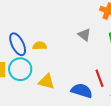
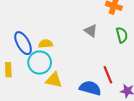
cyan circle: (20, 69) -> (40, 63), moved

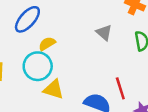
blue ellipse: (23, 43) -> (27, 19), moved, turned 65
yellow semicircle: (46, 44) -> (47, 44), turned -32

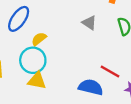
red line: (120, 88) -> (110, 72), turned -36
yellow triangle: (53, 89) -> (37, 81), moved

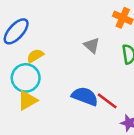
yellow triangle: (37, 81) -> (27, 100), turned -48
blue semicircle: (91, 87) -> (85, 96), moved

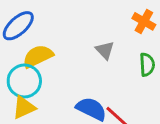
yellow semicircle: (35, 56) -> (38, 56), size x1.5

